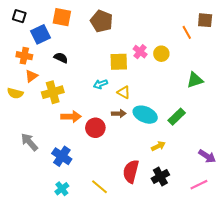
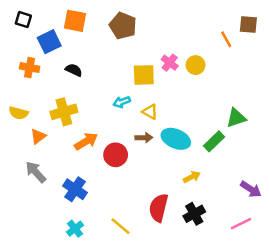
orange triangle: (31, 76) -> (38, 136), moved
green triangle: (195, 80) -> (236, 118), moved
orange arrow: (71, 117) -> (86, 141), turned -30

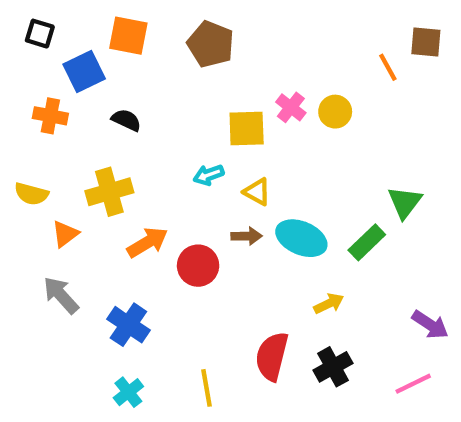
green triangle: (236, 118) -> (405, 202), turned -35
yellow line: (120, 226) -> (206, 388), turned 40

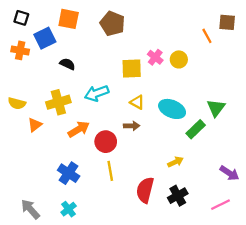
orange cross: (50, 116) -> (20, 50), moved
cyan arrow: (209, 175) -> (97, 93), moved, size x1.5
cyan ellipse: (301, 238) -> (172, 109), moved
gray arrow: (61, 295) -> (30, 209), moved
yellow line: (206, 388) -> (110, 171), moved

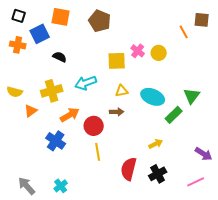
yellow triangle: (137, 102) -> (122, 91), turned -40
blue cross: (69, 173) -> (56, 141), moved

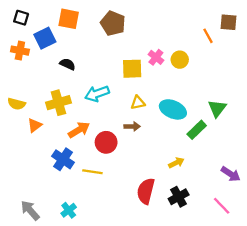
yellow line: (98, 152) -> (92, 172), moved, turned -72
pink line: (196, 182) -> (222, 206), turned 72

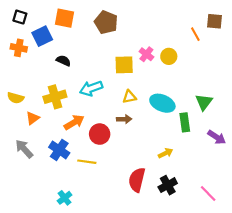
green rectangle: (197, 130) -> (185, 122), turned -54
purple arrow: (231, 174) -> (217, 137), moved
gray arrow: (30, 210) -> (24, 149), moved

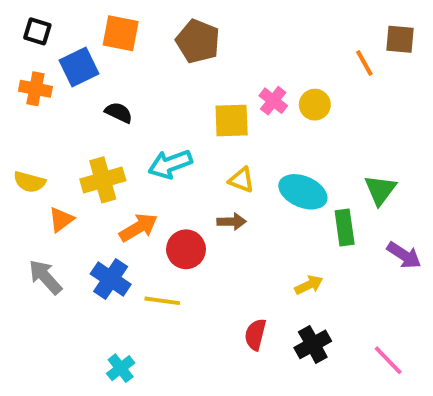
yellow triangle: (129, 97) -> (241, 180), turned 32
red semicircle: (137, 180) -> (255, 334), size x0.7

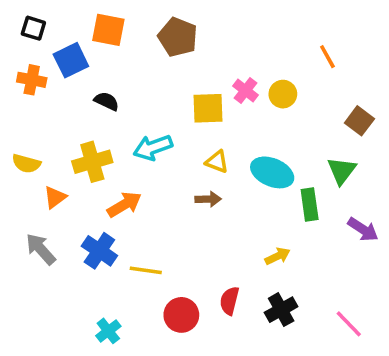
brown square: (400, 39) -> (359, 121), moved, turned 32
red circle: (186, 249) -> (181, 315), moved

